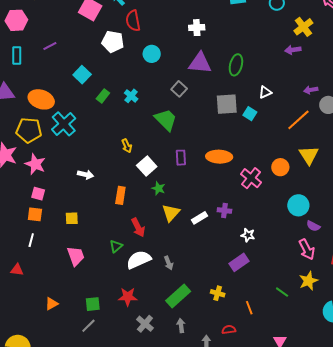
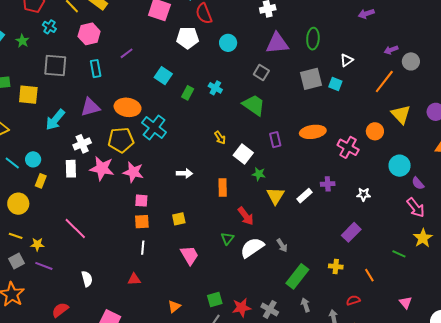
purple semicircle: (313, 226) -> (418, 183), turned 32
white star: (248, 235) -> (364, 194), moved
red star: (128, 297) -> (241, 308), moved

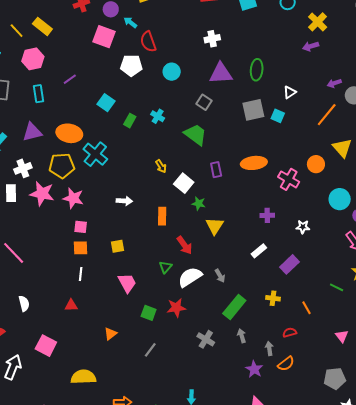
white rectangle: (304, 196) -> (259, 251), moved
green square: (215, 299) -> (149, 313), moved, turned 35
red star: (241, 308) -> (176, 308), moved

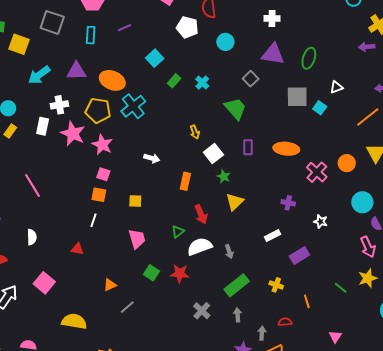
gray line: (150, 350) -> (127, 307), moved

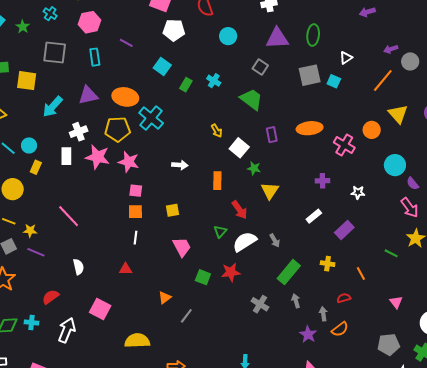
white pentagon: (187, 27) -> (174, 30), moved
purple line: (124, 28) -> (126, 43), turned 64

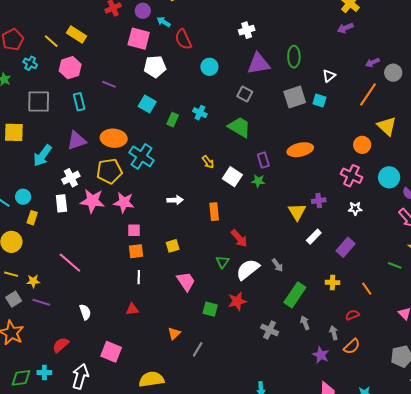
pink cross: (344, 145) -> (351, 176), moved
green star: (254, 168) -> (258, 181), moved
yellow triangle: (270, 191) -> (297, 212), moved

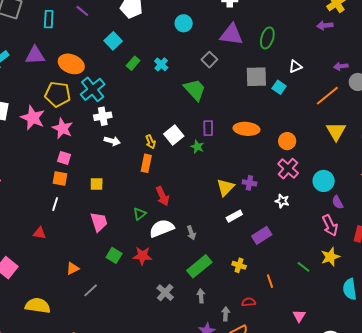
orange circle: (362, 145) -> (287, 141), moved
yellow arrow: (208, 162) -> (151, 142), moved
white cross: (71, 178) -> (103, 116), moved

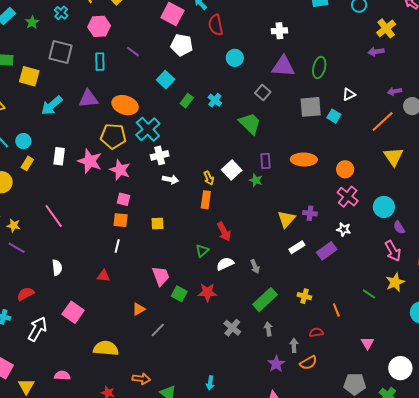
pink trapezoid: (99, 222) -> (161, 276), moved
white semicircle: (162, 228) -> (225, 264), size x0.7
purple rectangle: (262, 235) -> (327, 251), moved

